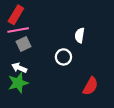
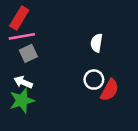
white circle: (63, 57) -> (94, 80), moved
red semicircle: (90, 86) -> (110, 90), moved

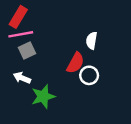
red semicircle: (110, 90) -> (75, 63), moved
green star: (22, 101) -> (43, 96), moved

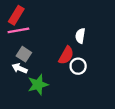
gray square: (27, 51) -> (24, 54), moved, turned -32

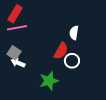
gray square: (24, 54) -> (14, 53), moved
green star: (38, 85) -> (49, 81), moved

